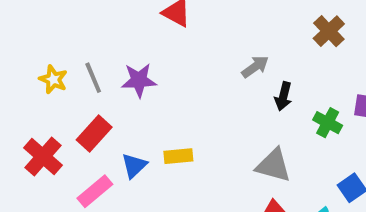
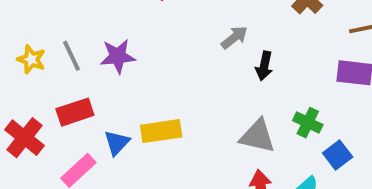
green cross: (328, 123) -> (308, 123), moved
red rectangle: (94, 133) -> (75, 112), turned 32
yellow rectangle: (178, 156) -> (161, 131), size x1.4

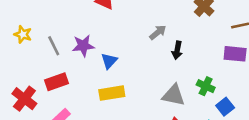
yellow star: (31, 59) -> (23, 34), moved
blue triangle: (117, 143) -> (109, 61), moved

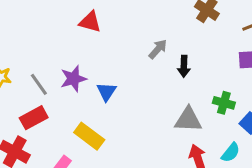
red rectangle: (56, 82) -> (34, 118), moved
yellow rectangle: (112, 93) -> (89, 136), moved, turned 55

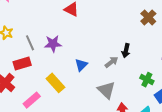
gray arrow: (158, 49) -> (111, 62), moved
blue triangle: (106, 92) -> (81, 65), moved
gray triangle: (188, 120) -> (106, 90), moved, turned 30

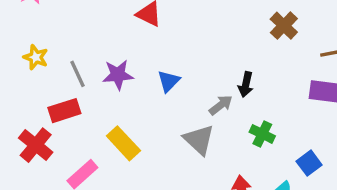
blue triangle: (81, 65) -> (169, 81), moved
green cross: (147, 80) -> (262, 134), moved
gray triangle: (106, 90) -> (199, 140), moved

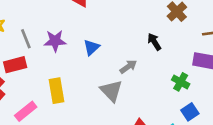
black arrow: (246, 84) -> (154, 42), moved, turned 132
green cross: (262, 134) -> (181, 82), moved
yellow rectangle: (123, 143) -> (56, 91), turned 30

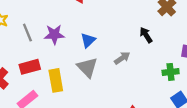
red rectangle: (15, 65) -> (30, 67), moved
green cross: (181, 82) -> (171, 72), turned -35
gray triangle: (111, 91) -> (87, 67), moved

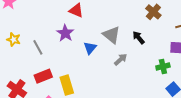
purple star: (54, 34) -> (65, 33), moved, turned -30
gray triangle: (87, 67) -> (111, 35), moved

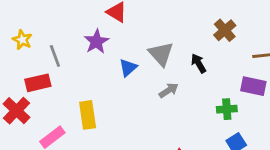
red rectangle: (43, 76) -> (38, 83), moved

